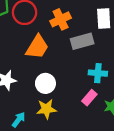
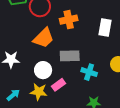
gray rectangle: (82, 41) -> (70, 56), moved
pink rectangle: (89, 98) -> (59, 85), moved

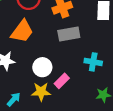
orange trapezoid: (44, 38) -> (22, 31), moved
gray rectangle: (70, 56) -> (69, 34), moved

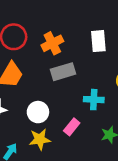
pink rectangle: (62, 81) -> (72, 127), moved

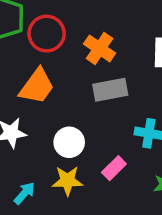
orange cross: (52, 43) -> (100, 48), turned -35

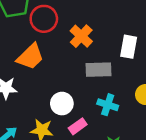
gray rectangle: (110, 90) -> (98, 70), moved
white circle: (69, 142) -> (62, 104), moved

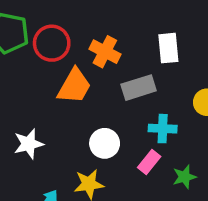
orange trapezoid: (30, 57) -> (74, 86), moved
pink rectangle: (78, 126) -> (149, 162), moved

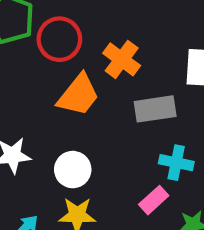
white circle: (105, 143) -> (73, 170), moved

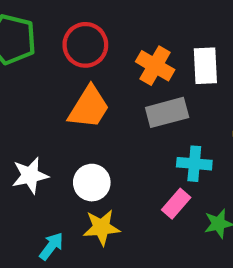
red circle: (59, 39) -> (85, 45), moved
orange cross: (122, 59) -> (155, 66), moved

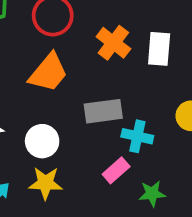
gray rectangle: (167, 112) -> (103, 111), moved

